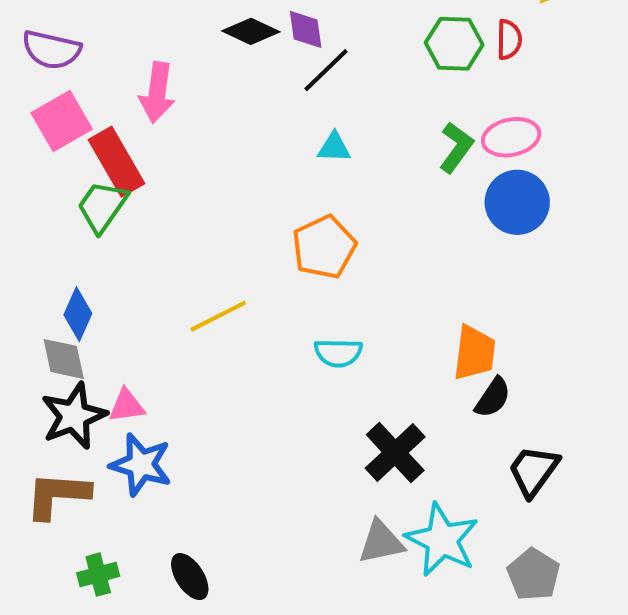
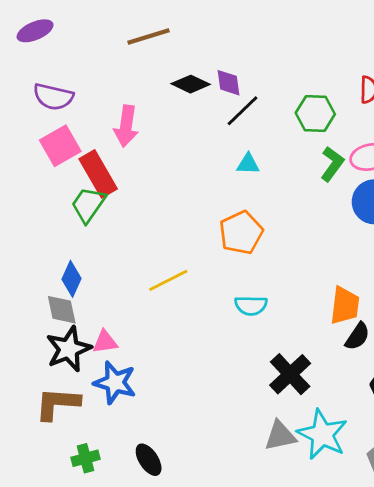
green hexagon: (454, 44) -> (315, 114), moved

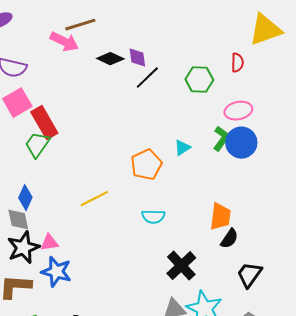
pink arrow: (126, 126) -> (64, 42), moved, turned -72
cyan triangle: (248, 164) -> (182, 148), moved, turned -36
green L-shape: (332, 164) -> (221, 139), moved

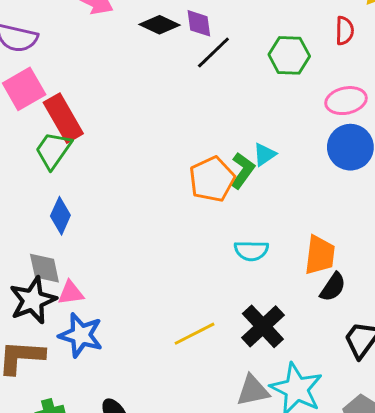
green L-shape: (221, 139) -> (243, 171), moved
blue diamond: (25, 198) -> (60, 216), moved
yellow line: (94, 199) -> (194, 334), moved
cyan semicircle: (153, 217) -> (251, 251), moved
gray diamond: (18, 220) -> (44, 268), moved

